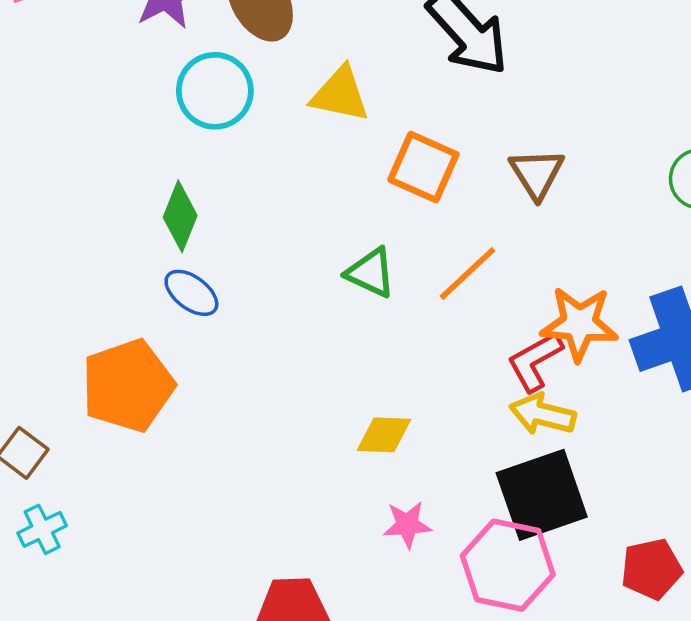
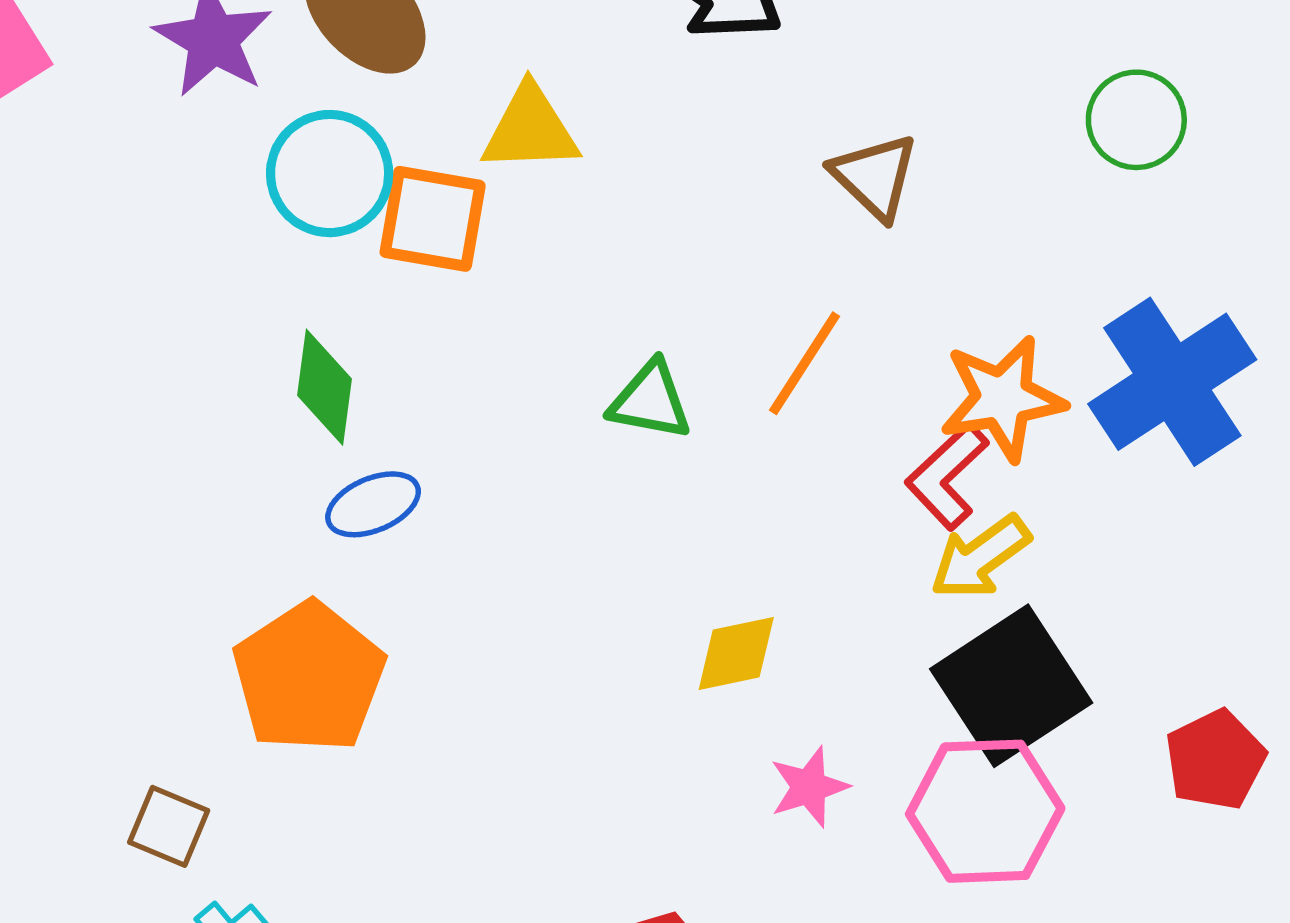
orange square: (423, 167) -> (433, 219), moved
blue ellipse: (191, 293) -> (373, 504), turned -46
yellow arrow: (543, 414) -> (980, 557), turned -36

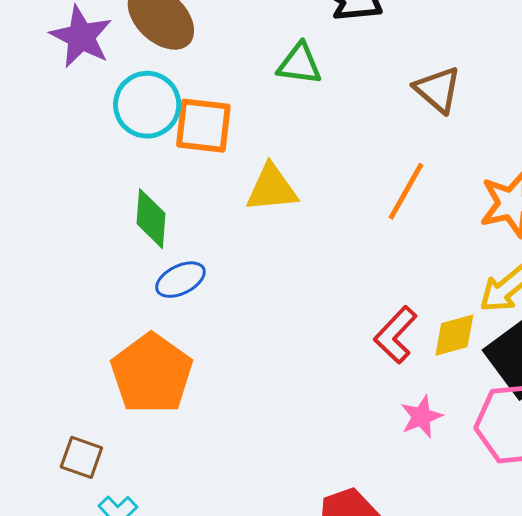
yellow triangle: (530, 129) -> (272, 188), moved
green triangle: (650, 401) -> (300, 64), moved
red L-shape: (947, 476) -> (396, 335), moved
yellow diamond: (736, 653) -> (454, 335), moved

